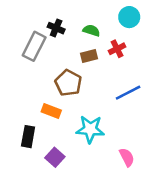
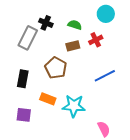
orange rectangle: (51, 111) -> (48, 99), moved
black rectangle: (28, 137) -> (23, 79), moved
purple square: (55, 157) -> (24, 115), moved, turned -35

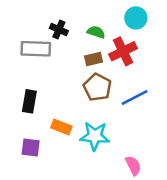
gray rectangle: (28, 38) -> (36, 49), turned 65
red cross: (96, 40) -> (123, 51), size x1.5
brown pentagon: (56, 68) -> (97, 87), moved

